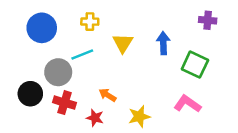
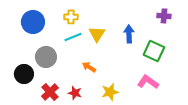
cyan line: (82, 54) -> (73, 37), moved
orange arrow: (108, 95) -> (89, 67), moved
red cross: (65, 103) -> (50, 92), moved, turned 30

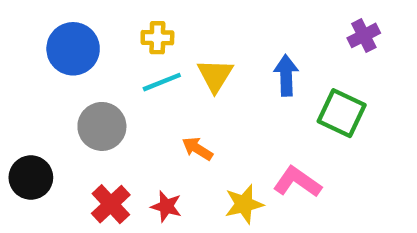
purple cross: (164, 16) -> (364, 35), turned -32
black circle: (24, 74) -> (31, 178), moved
pink L-shape: (148, 82) -> (297, 182), moved

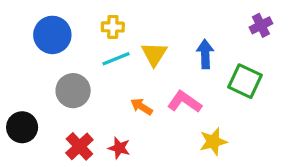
pink L-shape: (297, 182) -> (184, 102), moved
yellow star: (244, 204) -> (213, 142), moved

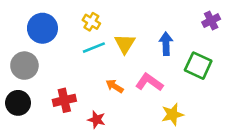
yellow cross: (113, 27) -> (91, 22), turned 30
gray circle: (73, 91) -> (24, 66), moved
red cross: (79, 146) -> (64, 100), moved, turned 30

